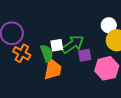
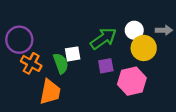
green arrow: (73, 44) -> (103, 39), moved
orange trapezoid: (53, 69) -> (50, 92), moved

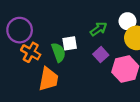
green arrow: (103, 39) -> (99, 29), size x0.7
purple square: (106, 66) -> (101, 55), turned -32

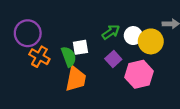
white circle: (127, 21) -> (133, 36), moved
orange trapezoid: (48, 79) -> (76, 79), moved

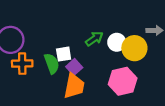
orange cross: (39, 57) -> (22, 64), turned -30
purple square: (113, 59) -> (74, 67), moved
orange trapezoid: (76, 79) -> (74, 86), moved

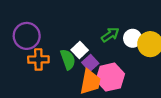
white square: (64, 54) -> (80, 50), turned -35
pink hexagon: (123, 81) -> (110, 77), moved

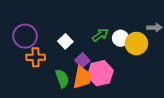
white square: (80, 50) -> (65, 41), moved
green semicircle: (68, 59) -> (62, 78), moved

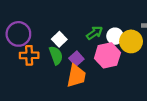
pink hexagon: (100, 73) -> (107, 55), moved
green semicircle: (62, 78) -> (56, 55), moved

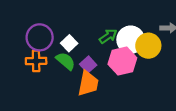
purple circle: (18, 34) -> (40, 37), moved
white circle: (115, 36) -> (131, 40), size x1.5
green semicircle: (56, 55) -> (66, 61), turned -30

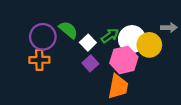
white square: (69, 43) -> (88, 43), moved
green semicircle: (66, 61) -> (68, 30), moved
orange trapezoid: (88, 83) -> (118, 87), moved

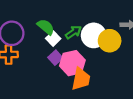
green semicircle: (68, 30) -> (46, 27), moved
pink hexagon: (124, 60) -> (72, 63), moved

